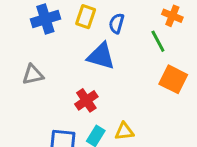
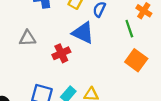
red cross: (86, 100) -> (61, 53), moved

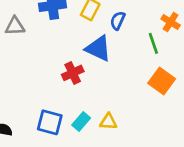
gray triangle: (27, 38) -> (15, 26), moved

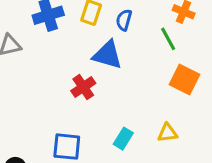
cyan rectangle: (81, 122) -> (123, 139), moved
yellow triangle: (108, 122) -> (168, 133), moved

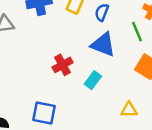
blue triangle: (108, 55) -> (103, 45), moved
cyan rectangle: (123, 139) -> (93, 80), moved

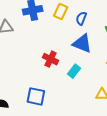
red cross: (63, 65) -> (51, 59), turned -35

